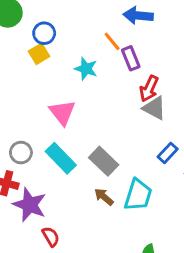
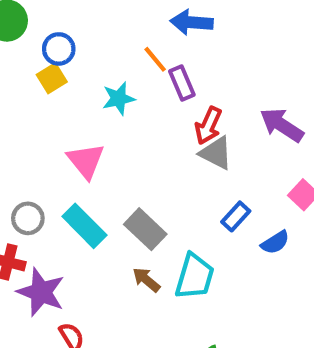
cyan star: (86, 69) -> (119, 98), turned -30

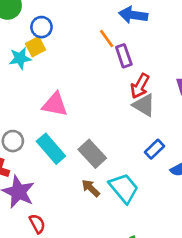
cyan star: (119, 98) -> (20, 58), moved
pink triangle: (86, 161) -> (55, 104), turned -44
cyan trapezoid: (195, 276) -> (124, 188), turned -60

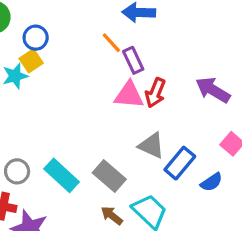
pink triangle: (55, 104) -> (129, 95), moved
gray triangle: (144, 105) -> (151, 146), moved
blue rectangle: (154, 149) -> (180, 163), size x1.4

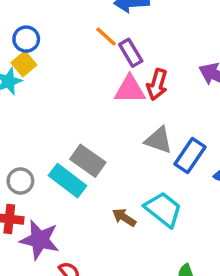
gray rectangle: (109, 176) -> (88, 161), moved

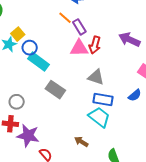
blue circle: (26, 39) -> (30, 48), moved
blue rectangle: (190, 156) -> (103, 99), moved, turned 66
cyan rectangle: (67, 181) -> (38, 62), moved
brown arrow: (124, 217) -> (81, 142), moved

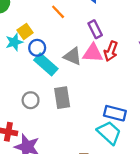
orange line: (65, 18) -> (58, 12), moved
gray triangle: (96, 77) -> (73, 56), moved
gray rectangle: (55, 90) -> (62, 98), turned 42
gray circle: (17, 102) -> (31, 100), moved

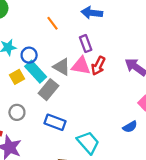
yellow square: (25, 31) -> (17, 77), moved
gray rectangle: (62, 98) -> (48, 90), moved, turned 42
gray circle: (31, 100) -> (17, 112), moved
blue rectangle: (115, 113) -> (55, 122), moved

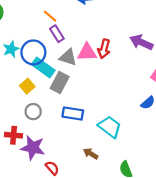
purple rectangle: (86, 44) -> (57, 34), moved
blue circle: (29, 55) -> (33, 52), size x1.5
yellow square: (17, 77) -> (27, 86), moved

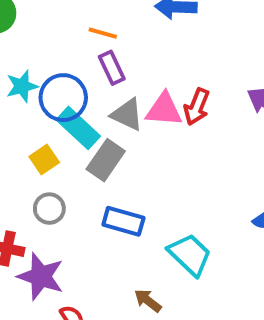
orange line: (50, 16) -> (103, 33), turned -32

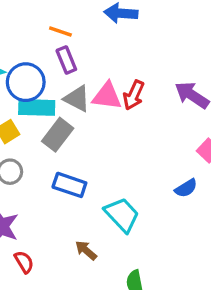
cyan rectangle: (78, 128) -> (37, 107), turned -44

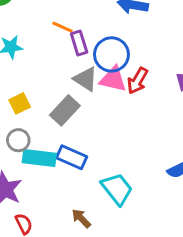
orange line: (60, 31) -> (63, 27), moved
blue circle: (26, 82) -> (111, 54), moved
cyan rectangle: (37, 107) -> (39, 158), moved

